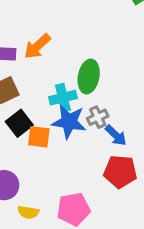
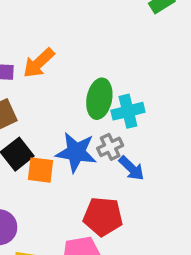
cyan cross: (63, 98) -> (128, 111), moved
red pentagon: (120, 172) -> (103, 217), moved

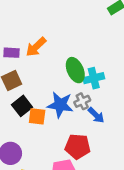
green ellipse: (99, 99) -> (75, 70), turned -35

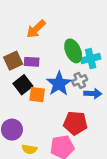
purple rectangle: (12, 53) -> (32, 62), moved
blue star: (60, 105) -> (59, 84), turned 30
blue arrow: (96, 115) -> (93, 94), turned -42

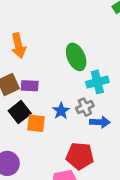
orange arrow: (36, 29) -> (18, 46), moved, turned -60
green ellipse: (73, 51) -> (76, 57), moved
blue star: (59, 84) -> (61, 111), size x0.6

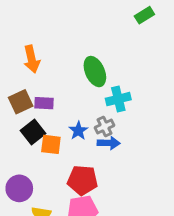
blue arrow: (100, 122) -> (109, 143), moved
red pentagon: (80, 156) -> (83, 180), moved

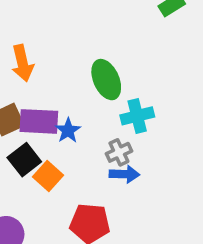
purple rectangle: (44, 103) -> (39, 121), size x1.5
blue star: (78, 131) -> (68, 131), moved
orange square: (51, 144) -> (48, 176), turned 35

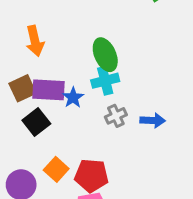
cyan cross: (137, 116) -> (105, 81), moved
blue arrow: (124, 174) -> (153, 120), moved
orange square: (48, 176) -> (56, 169), moved

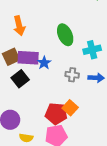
cyan cross: (105, 81) -> (92, 50), moved
gray cross: (116, 116) -> (72, 75), turned 32
orange square: (56, 169) -> (70, 108), moved

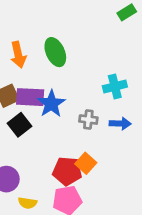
green ellipse: (65, 35) -> (55, 52), moved
blue star: (44, 63) -> (51, 104), size x1.5

